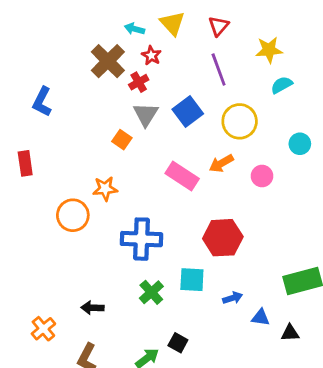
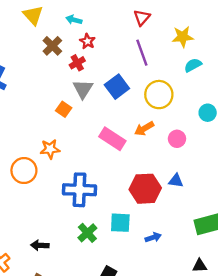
yellow triangle: (172, 23) -> (33, 15), moved
brown cross: (108, 61) -> (52, 46), size x0.7
blue triangle: (261, 318) -> (176, 181), moved

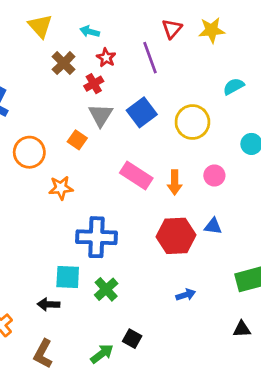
yellow star: (183, 37) -> (212, 30), moved
purple line: (142, 53) -> (150, 58), moved
orange arrow: (144, 129) -> (175, 182), moved, turned -60
orange circle: (24, 171) -> (29, 152), moved
cyan square: (120, 223) -> (68, 277), moved

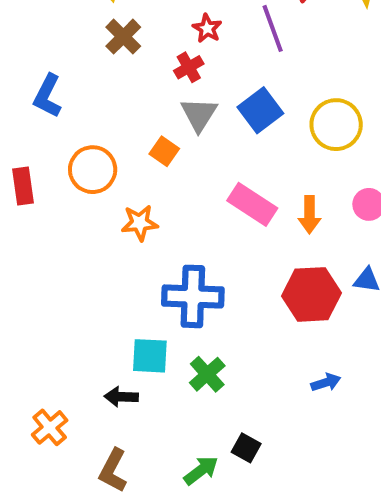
brown cross: (64, 63) -> (123, 37), moved

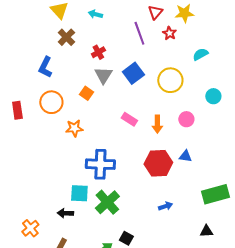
red star: (207, 28) -> (169, 33), moved
blue L-shape: (48, 96) -> (45, 67), moved
pink rectangle: (252, 204) -> (129, 119), size x0.7
green cross: (207, 374) -> (107, 202), size x1.4

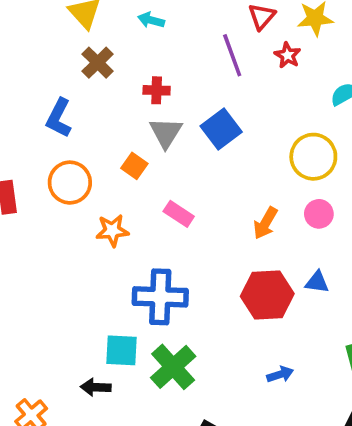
red cross: (98, 52) -> (157, 90), turned 32
yellow circle: (170, 80) -> (313, 157), moved
pink rectangle: (129, 119) -> (179, 214), moved
orange arrow: (157, 124) -> (265, 223), turned 30

